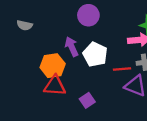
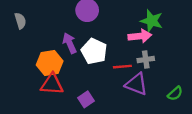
gray semicircle: (25, 25) -> (20, 21), turned -120

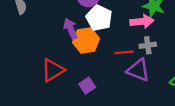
white pentagon: (94, 51) -> (99, 18), moved
orange hexagon: (50, 63) -> (86, 40), moved
red triangle: (52, 84) -> (53, 70), turned -35

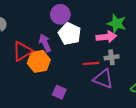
orange hexagon: (86, 40) -> (39, 61), moved
red triangle: (53, 70) -> (22, 51), moved
purple square: (87, 86) -> (59, 92), turned -32

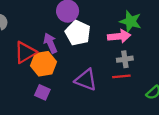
red line: (91, 63) -> (121, 76), moved
purple triangle: (103, 79) -> (86, 80), moved
purple square: (59, 92) -> (42, 92), moved

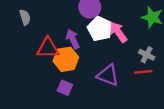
pink arrow: (119, 36) -> (118, 32), moved, turned -120
red triangle: (25, 52) -> (48, 48), turned 30
gray cross: (125, 59) -> (147, 55), turned 35

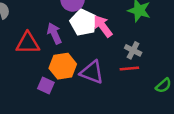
orange hexagon: (66, 59) -> (63, 66), moved

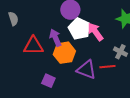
orange hexagon: (63, 66) -> (64, 53), moved
red line: (129, 69) -> (107, 67), moved

